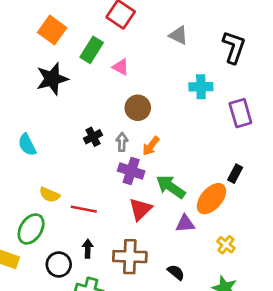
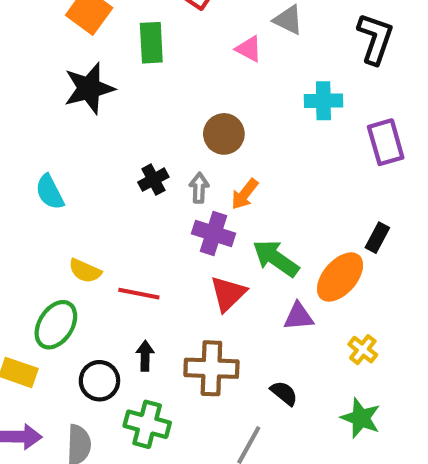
green rectangle: (92, 50) -> (151, 43), turned -35
pink triangle: (121, 67) -> (249, 49), moved

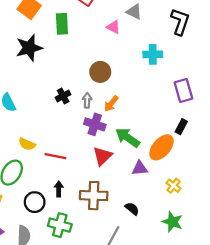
purple rectangle: (386, 142) -> (183, 91), moved

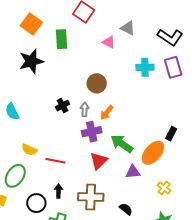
black L-shape: (180, 22) -> (170, 37), turned 105
purple rectangle: (183, 91) -> (173, 67), moved
purple cross: (95, 124) -> (92, 132), turned -30

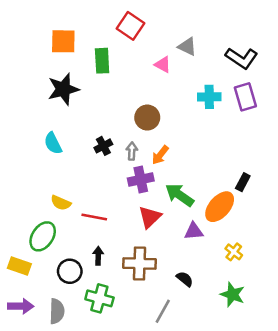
orange square: (31, 24) -> (63, 41), turned -35
cyan semicircle: (12, 112) -> (53, 143), moved

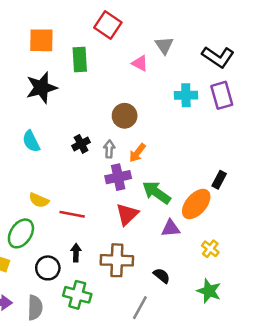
gray triangle: (187, 46) -> (164, 45), turned 30

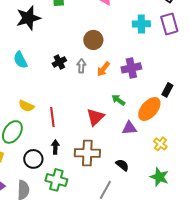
purple cross: (118, 177) -> (131, 68), moved
green arrow: (157, 193) -> (118, 100), size x0.6
red line: (72, 214) -> (52, 117), turned 72

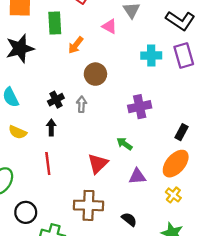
orange arrow: (103, 69) -> (76, 45), moved
yellow semicircle: (26, 106) -> (18, 132), moved
orange ellipse: (149, 109) -> (176, 164), moved
black arrow: (55, 147) -> (51, 128), moved

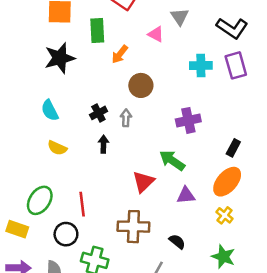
black arrow: (51, 128) -> (103, 144), moved
green arrow: (125, 144) -> (172, 160), size x1.5
red line: (48, 164) -> (82, 204), moved

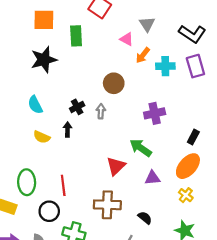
orange arrow: (120, 54) -> (143, 55), moved
black arrow: (103, 144) -> (67, 130), moved
green ellipse: (40, 200) -> (27, 182), turned -35

